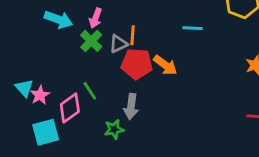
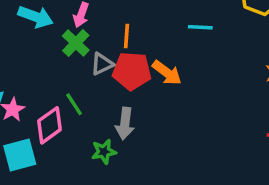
gray triangle: (118, 44) -> (102, 64), moved

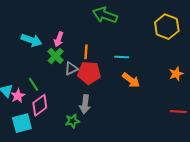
cyan line: (200, 27) -> (122, 57), moved
orange arrow: (167, 73) -> (131, 80), moved
green line: (74, 104) -> (34, 84), moved

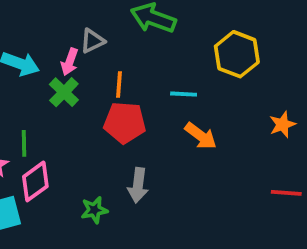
yellow hexagon: (167, 27) -> (237, 54), moved
gray triangle: (71, 69) -> (92, 41), moved
green line: (34, 84) -> (24, 143), turned 32
gray arrow: (85, 104) -> (138, 185), moved

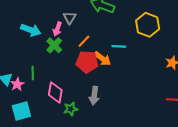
gray triangle: (92, 41) -> (70, 18), turned -32
orange line: (119, 85) -> (84, 41), turned 40
orange arrow: (201, 136) -> (102, 59), moved
pink diamond: (35, 181) -> (55, 93), moved, turned -45

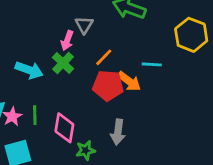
cyan arrow: (31, 30) -> (29, 70), moved
green line: (33, 73) -> (35, 115), moved

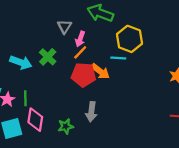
yellow hexagon: (191, 35) -> (129, 39), moved
pink arrow: (67, 40) -> (80, 39), moved
pink diamond: (64, 128) -> (35, 120), moved

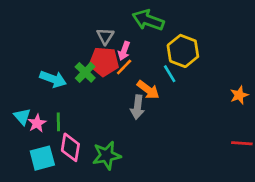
cyan line: (118, 58) -> (170, 74), turned 56
red pentagon: (84, 75) -> (104, 62), moved
gray arrow: (91, 112) -> (137, 107), moved
green star: (66, 126) -> (107, 155), size x1.5

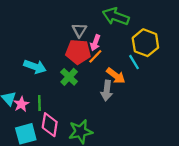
green cross: (85, 72) -> (69, 77), moved

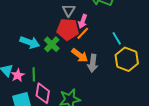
yellow hexagon: (145, 43) -> (127, 59), moved
orange arrow: (116, 76) -> (80, 55), moved
green cross: (69, 77) -> (52, 44), moved

